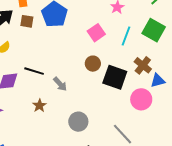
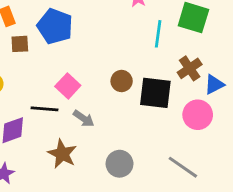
pink square: (96, 33) -> (68, 86), moved
brown cross: (143, 65) -> (190, 68), turned 30
brown star: (39, 106) -> (62, 154), size x1.5

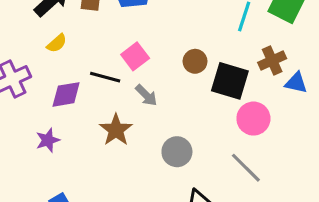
blue triangle: (214, 84) -> (296, 83), turned 30
pink circle: (198, 115) -> (253, 119), moved

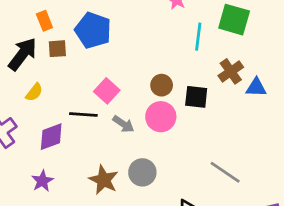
black square: (230, 81) -> (196, 97), size x0.7
pink circle: (253, 119) -> (161, 117), moved
brown star: (116, 130) -> (104, 180), moved
gray circle: (177, 152) -> (142, 172), moved

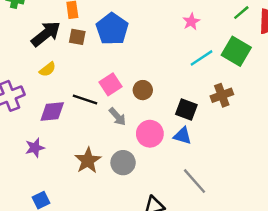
cyan line: (198, 37) -> (202, 58), turned 35
brown circle: (162, 85) -> (143, 90), moved
blue triangle: (256, 87) -> (183, 136), moved
pink circle: (161, 117) -> (150, 134), moved

